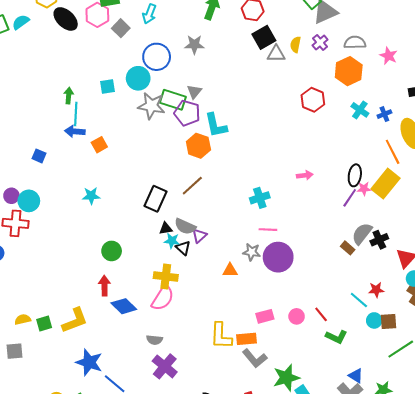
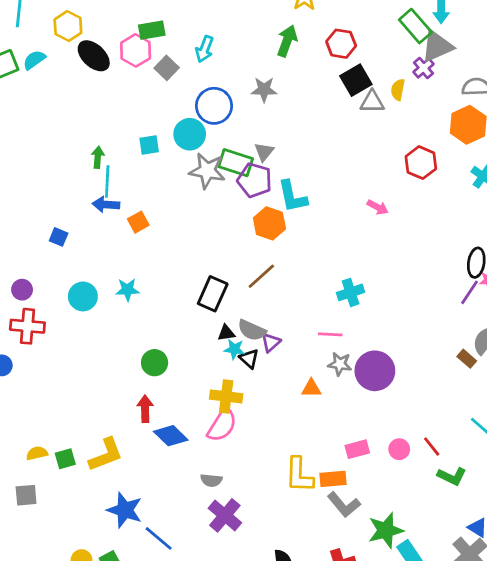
purple cross: (320, 42) -> (424, 68), moved
pink arrow: (305, 175) -> (378, 207), moved, turned 35
cyan circle: (29, 201) -> (83, 296), moved
pink line: (268, 230) -> (330, 334), moved

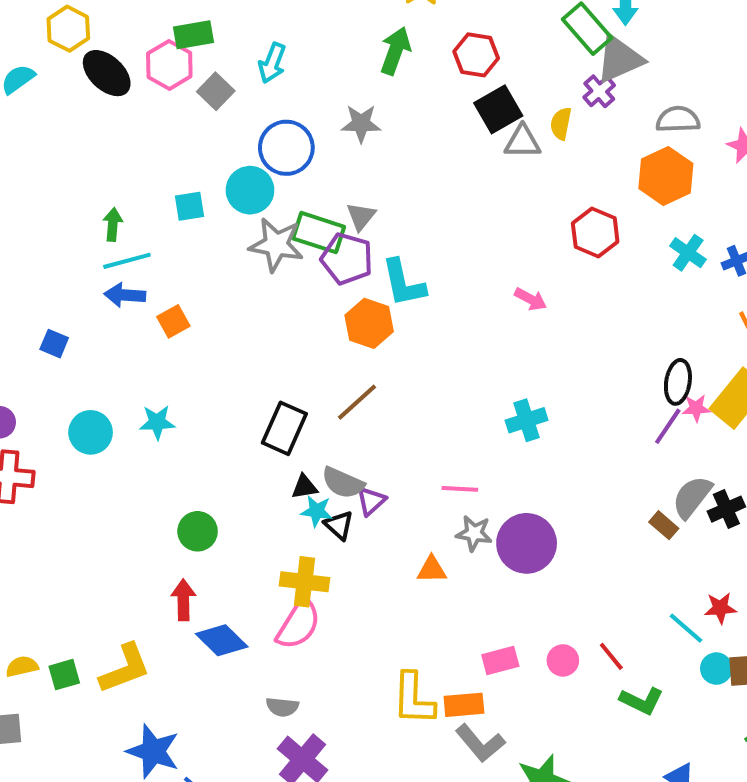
cyan line: (107, 182) -> (127, 261), turned 72
cyan cross: (351, 292) -> (527, 420), moved

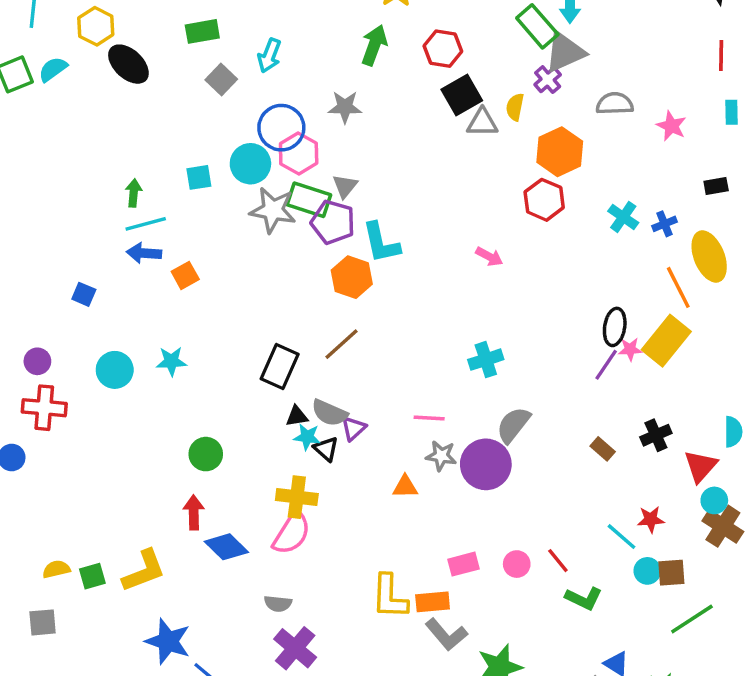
pink hexagon: (169, 65) -> (299, 153), moved
orange hexagon: (666, 176) -> (560, 152), moved
gray semicircle: (692, 497) -> (513, 425), moved

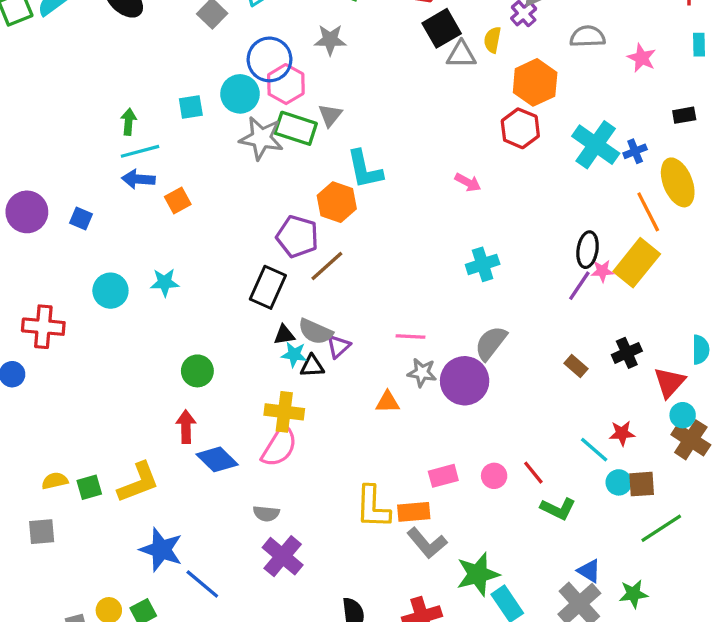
cyan cross: (623, 217) -> (596, 145), size x1.6
purple pentagon: (333, 222) -> (297, 237), moved
cyan cross: (486, 360) -> (483, 264), moved
purple circle: (37, 361) -> (27, 212), moved, size x1.6
black triangle: (326, 449) -> (312, 366), turned -45

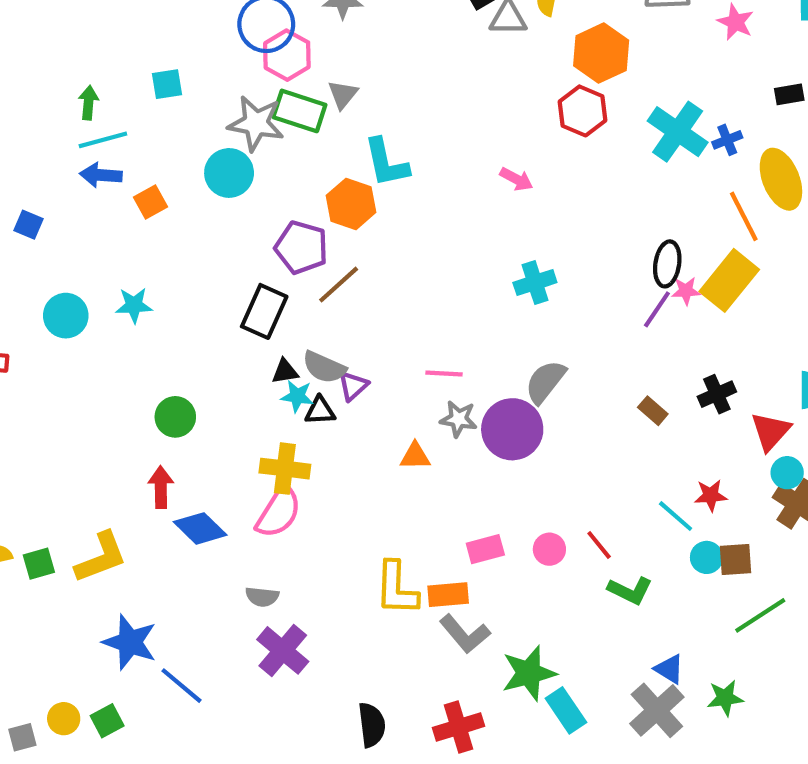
cyan circle: (240, 94) -> (229, 173), moved

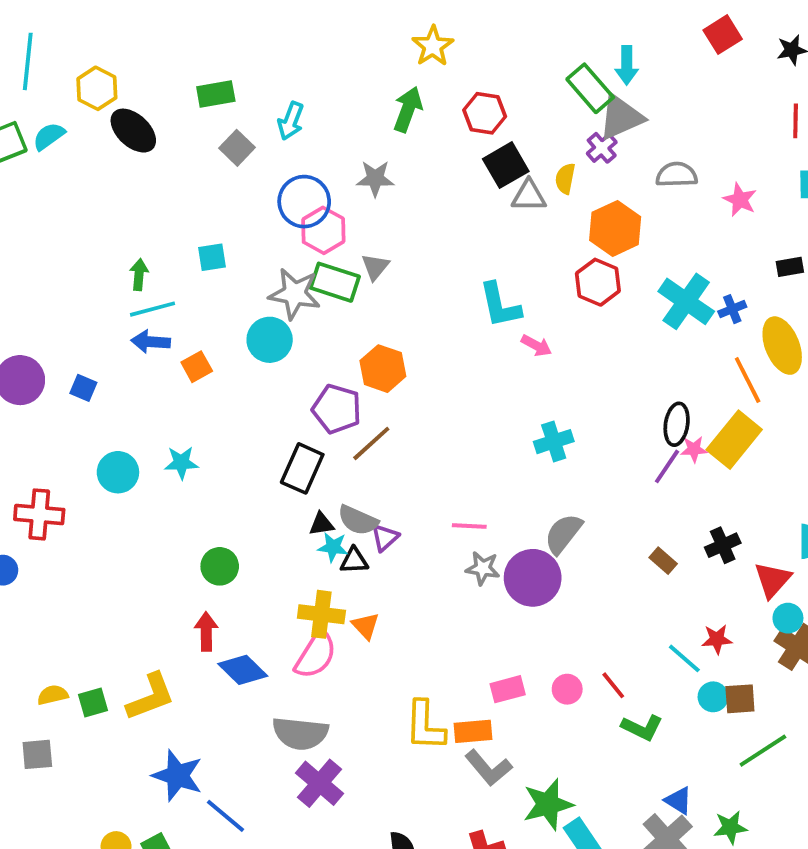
cyan L-shape: (386, 163) -> (500, 305), moved
orange triangle: (415, 456) -> (366, 626), moved, turned 48
gray semicircle: (262, 597) -> (300, 733), size x1.8

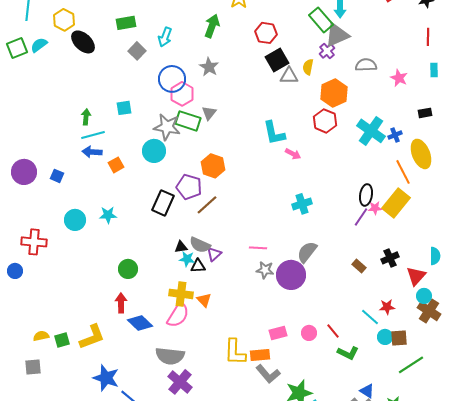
green arrow: (408, 109) -> (212, 26), moved
gray star: (375, 179) -> (209, 67), turned 30
black rectangle: (302, 468) -> (163, 203), moved

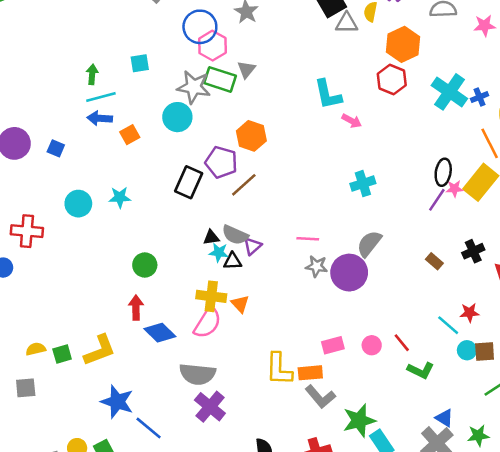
pink star: (399, 78) -> (485, 26), turned -30

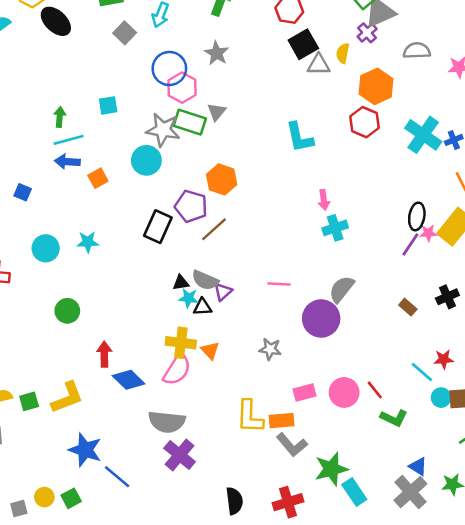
pink arrow: (352, 121) -> (324, 200), moved, turned 54
green circle: (145, 265) -> (67, 311), moved
gray star: (317, 266) -> (270, 349), moved
pink circle: (372, 345) -> (344, 392), size x1.5

